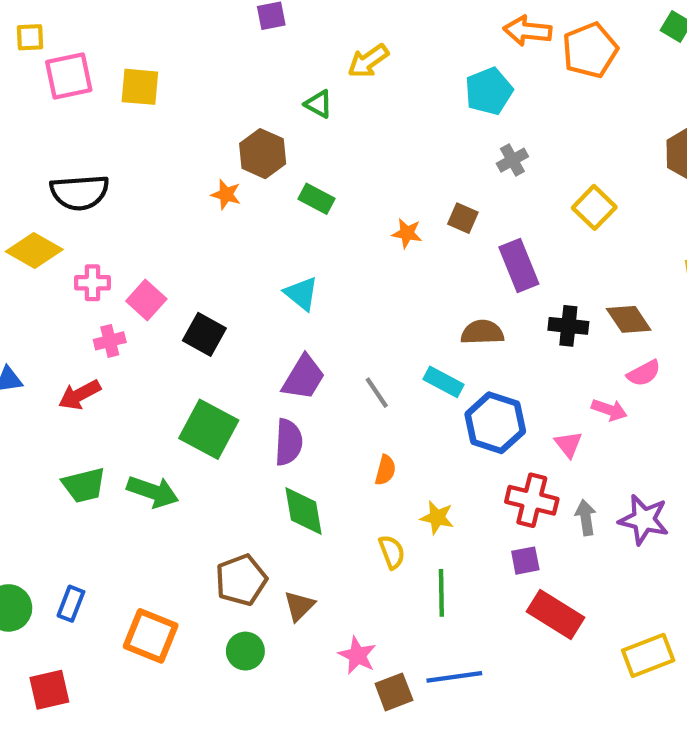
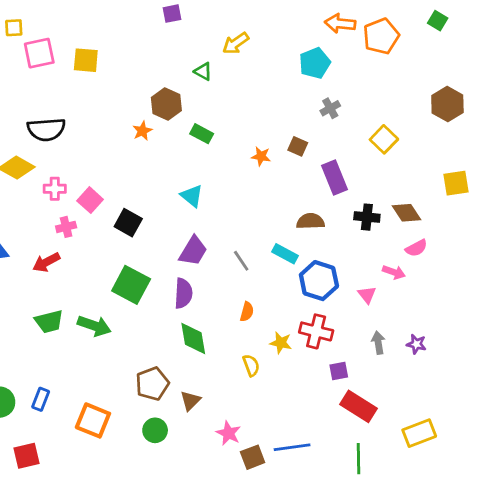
orange star: (226, 194) -> (142, 131), turned 30
red cross: (532, 500) -> (316, 331), moved
purple star: (644, 520) -> (416, 344), size x0.6
green line: (441, 593) -> (358, 459), moved

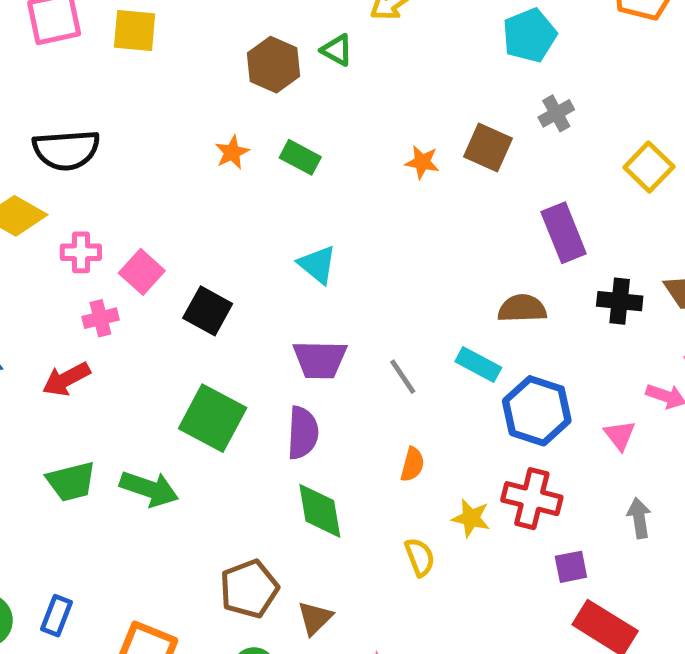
brown hexagon: (166, 104) -> (273, 65), moved
green rectangle: (202, 134) -> (300, 157), moved
brown square: (298, 146) -> (488, 148), moved, size x1.4
orange star: (261, 156) -> (422, 162), moved
purple trapezoid: (193, 251) -> (320, 360), turned 60

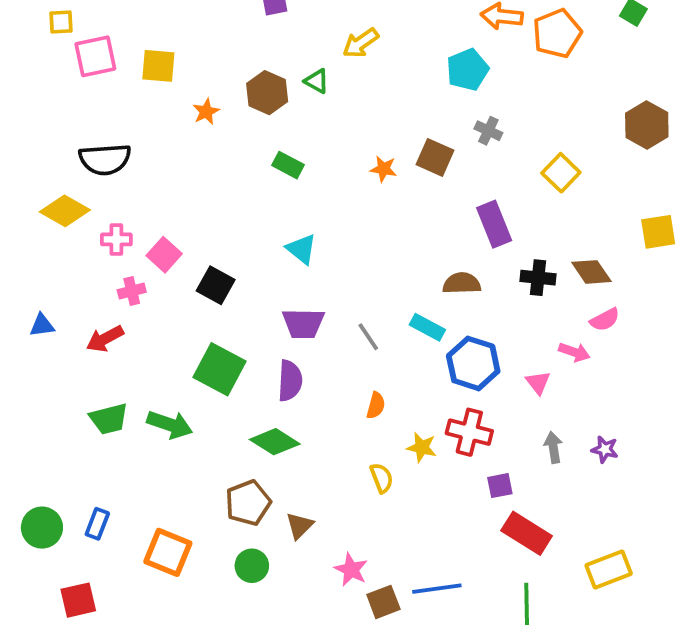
gray cross: (556, 113) -> (488, 131), turned -36
orange star: (232, 152) -> (206, 112), moved
green diamond: (320, 511) -> (275, 442), moved, turned -48

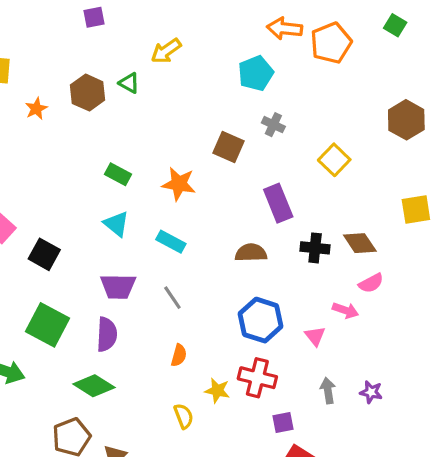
green rectangle: (288, 165) -> (118, 174), moved
orange star: (383, 169) -> (179, 184), moved, size x1.5
cyan rectangle: (427, 327) -> (171, 242), moved

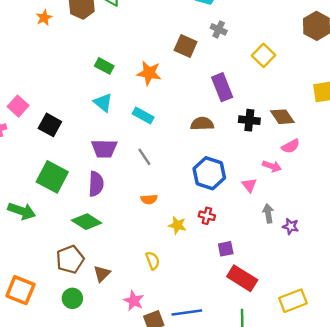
orange semicircle: (179, 355) -> (149, 199), turned 70
red cross: (257, 378) -> (207, 216), size x0.6
gray arrow: (328, 391) -> (268, 213), moved
yellow semicircle: (184, 416) -> (153, 261), moved

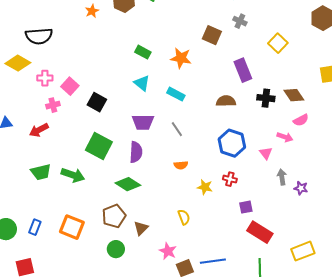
orange square: (20, 290) -> (72, 227), moved

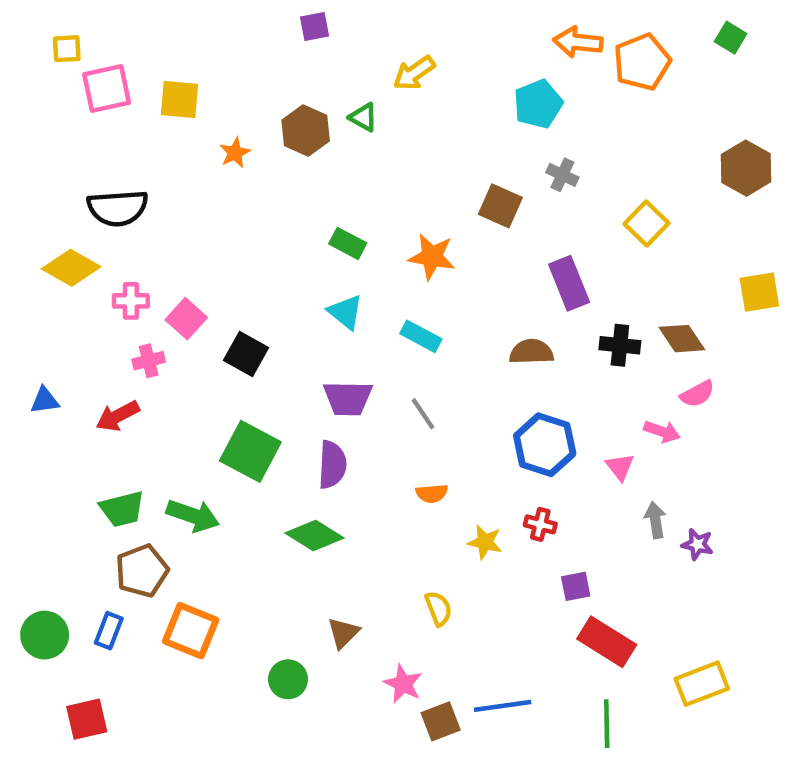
brown pentagon: (114, 216) -> (142, 571), moved

